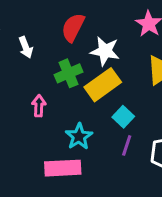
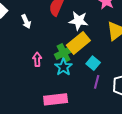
green cross: (69, 73) -> (64, 53), moved
cyan star: (79, 136) -> (63, 67), moved

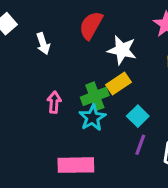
yellow rectangle: (78, 43) -> (119, 83), size x0.7

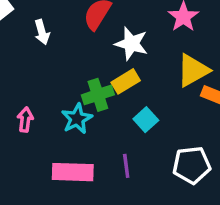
pink arrow: (54, 102) -> (25, 120), moved
cyan star: (92, 118) -> (77, 119), moved
purple line: (140, 145) -> (126, 166), moved, turned -30

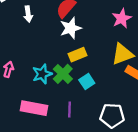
white star: (131, 44) -> (71, 28), moved, turned 30
green cross: (98, 95) -> (63, 74), moved, turned -36

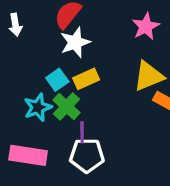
cyan square: (87, 81) -> (57, 80), moved
purple line: (69, 110) -> (82, 132), moved
white pentagon: (112, 116) -> (87, 155), moved

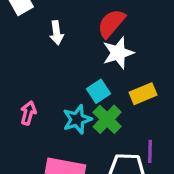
yellow rectangle: (86, 79) -> (143, 94), moved
purple line: (82, 132) -> (150, 151), moved

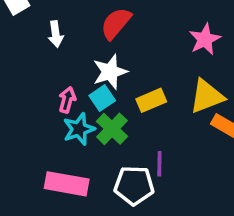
white star: (118, 53) -> (110, 72), moved
pink arrow: (28, 113) -> (67, 100), moved

